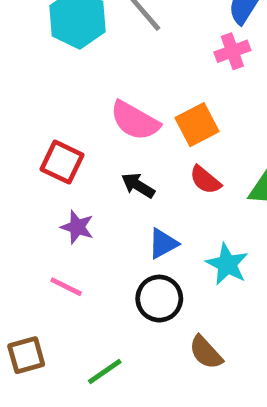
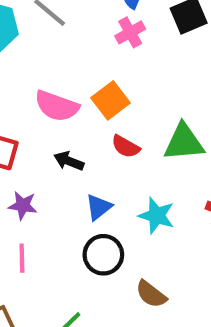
pink line: (66, 287) -> (22, 258), turned 72

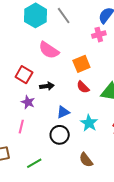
pink semicircle: (57, 106) -> (49, 50), moved
black arrow: (69, 161) -> (47, 86), moved, turned 136
brown semicircle: (151, 294) -> (86, 160), moved

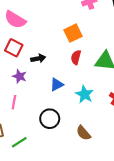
pink semicircle: (49, 50) -> (15, 20), moved
red semicircle: (83, 87) -> (76, 57), turned 64
black circle: (60, 135) -> (50, 119), moved
green line: (34, 163) -> (19, 142), moved

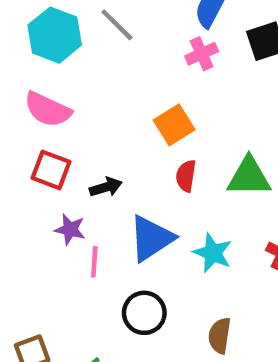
blue triangle: (57, 85) -> (151, 238), size x1.6
pink line: (14, 102) -> (94, 262), moved
brown semicircle: (83, 133) -> (220, 336), turned 56

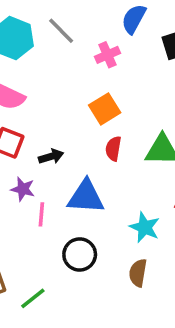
pink cross: (202, 54) -> (107, 55), moved
blue triangle: (151, 238) -> (86, 197), turned 36
cyan star: (213, 253) -> (145, 227), moved

